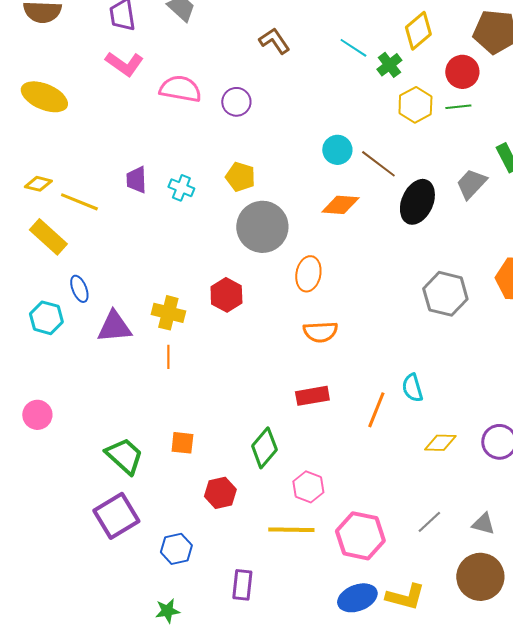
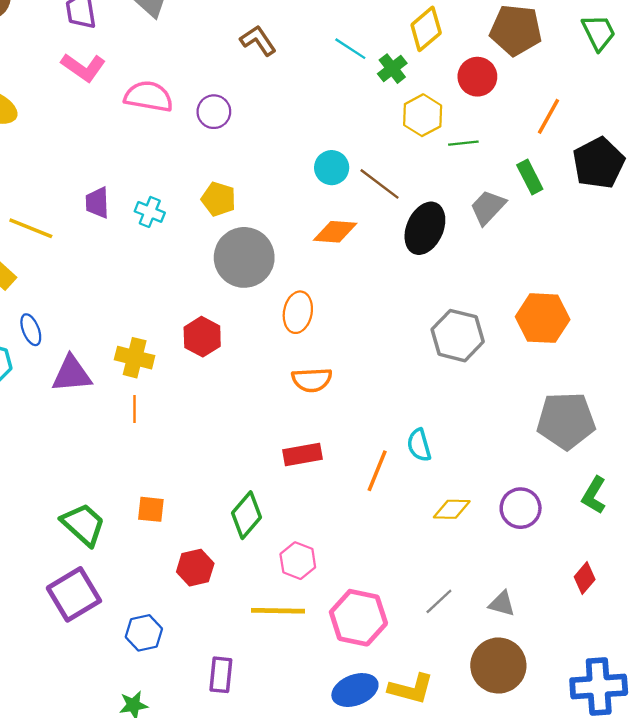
green line: (458, 107) -> (463, 143), moved

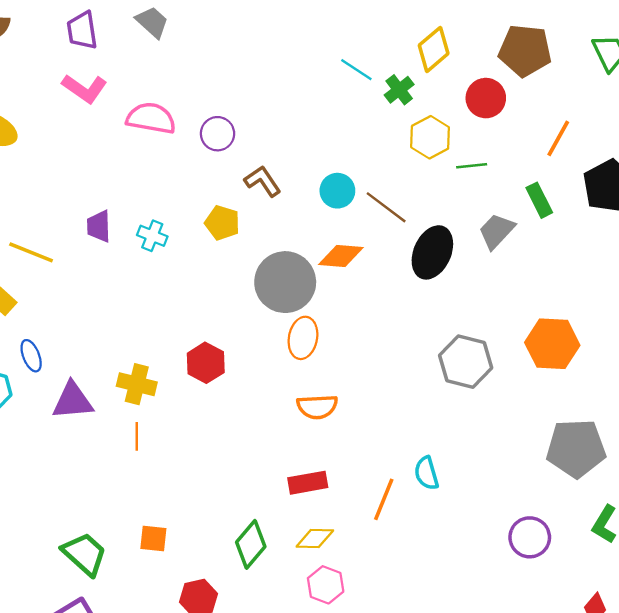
brown L-shape: (258, 41) -> (263, 181), moved
gray circle: (244, 257) -> (285, 282), moved
yellow diamond: (452, 509) -> (315, 539), moved
pink hexagon: (298, 561) -> (326, 585), moved

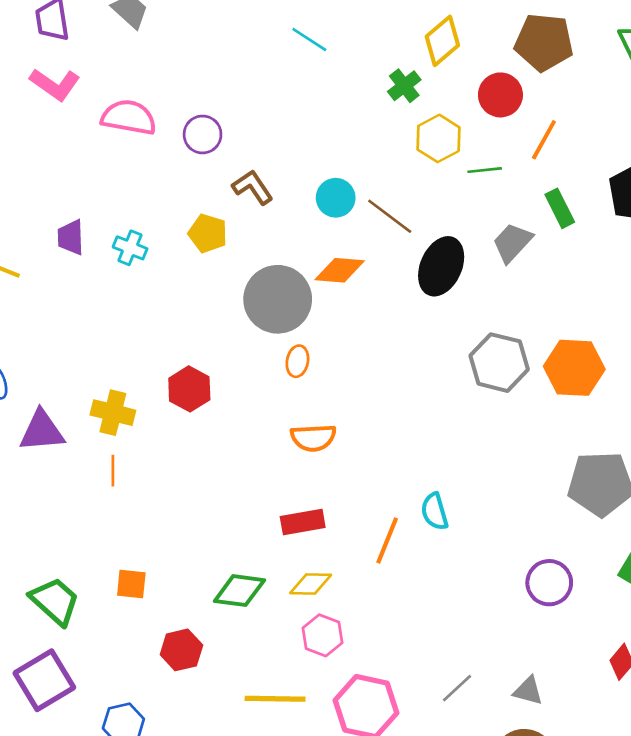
cyan line: (356, 70) -> (309, 40), moved
orange line: (558, 138) -> (544, 140), moved
orange ellipse: (303, 338) -> (297, 361), size x0.7
gray hexagon: (466, 362) -> (499, 363), moved
green diamond: (251, 544) -> (239, 591), turned 57

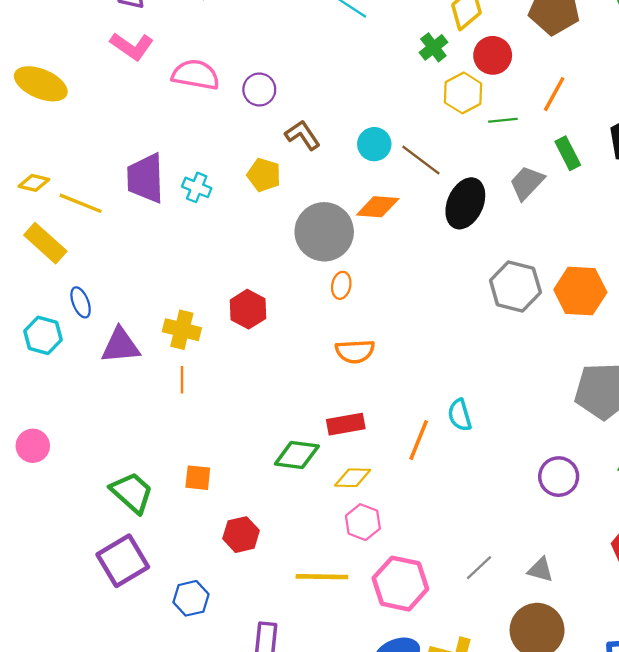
red circle: (500, 95) -> (493, 55), moved
purple trapezoid: (71, 237) -> (145, 178), size x1.6
green diamond: (239, 591) -> (297, 455), moved

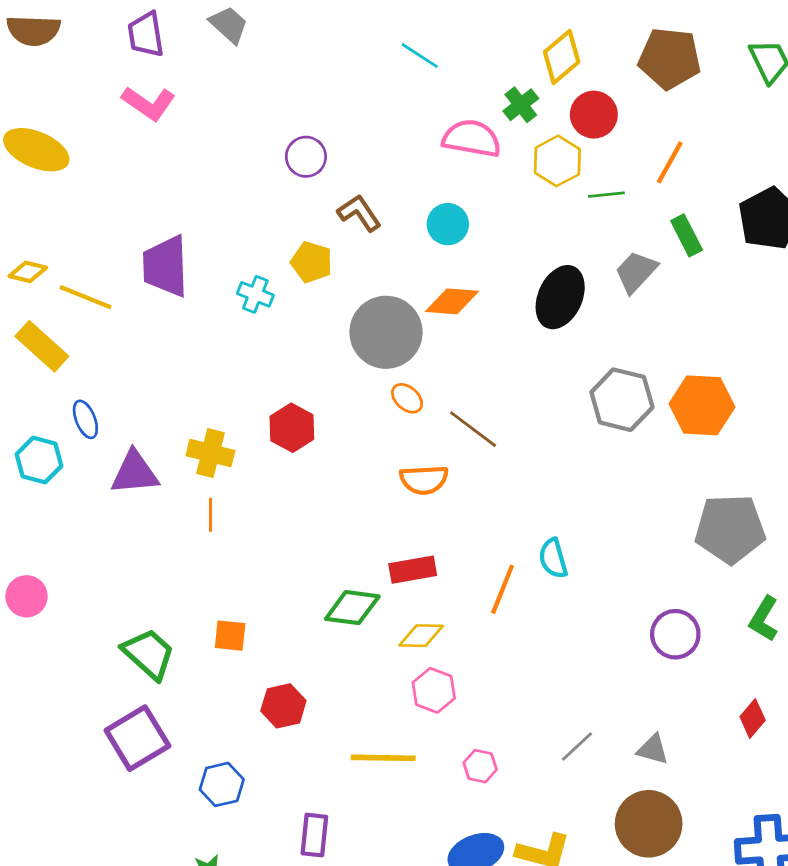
pink semicircle: (196, 75) -> (472, 138), moved
brown line: (421, 160) -> (473, 429), moved
cyan cross: (197, 187) -> (255, 294), moved
orange ellipse: (341, 285) -> (407, 398), turned -60
pink hexagon: (400, 584) -> (480, 766), size x0.5

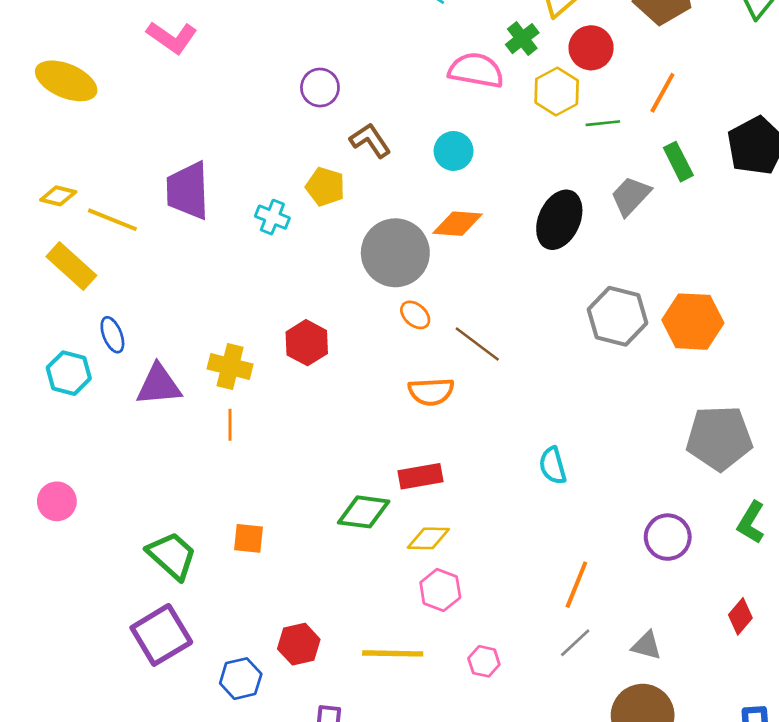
orange line: (503, 589) -> (576, 585), moved
red hexagon: (283, 706) -> (299, 644), moved

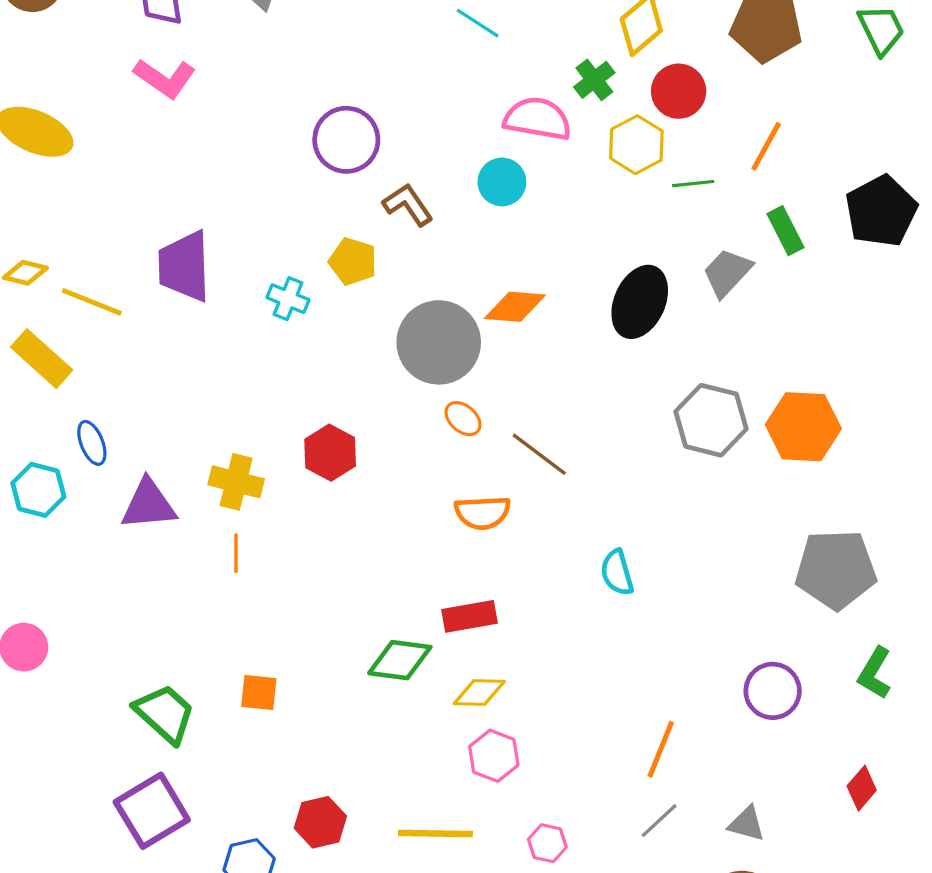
purple circle: (320, 88) -> (346, 140), size x1.4
cyan circle: (454, 151) -> (502, 182), moved
cyan semicircle: (553, 466) -> (617, 573), moved

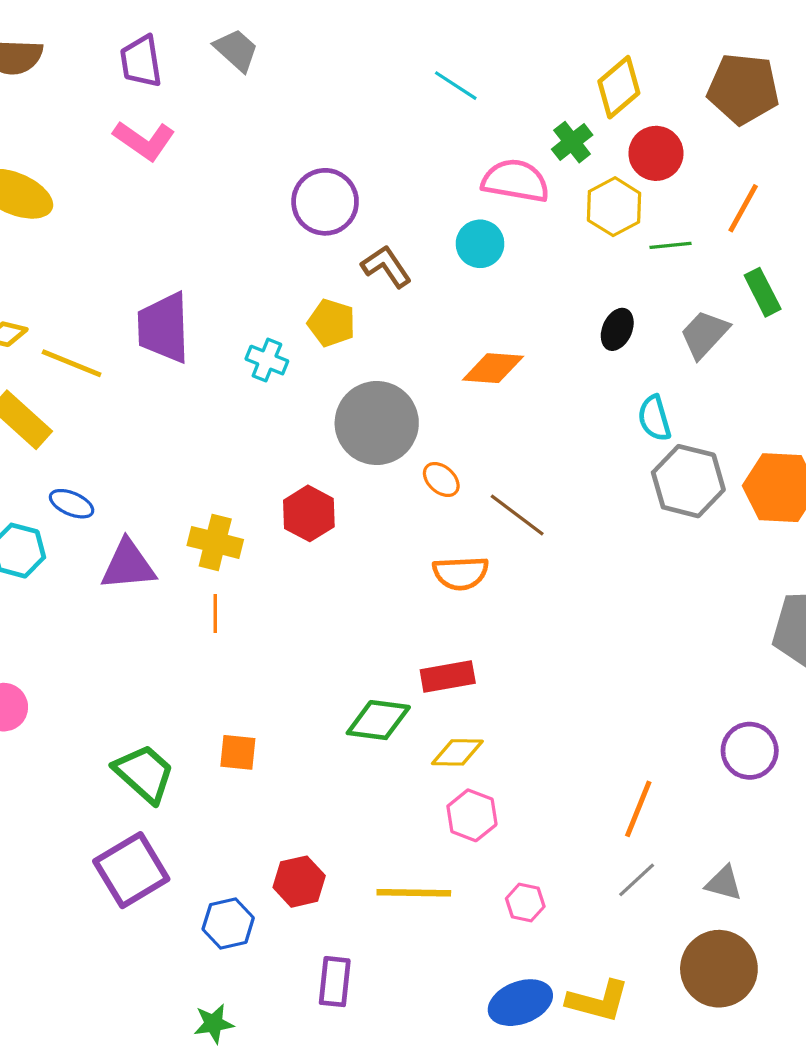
black ellipse: (640, 302) -> (617, 329), moved, size x0.6
gray circle: (439, 342) -> (377, 423), moved
blue ellipse: (92, 443) -> (72, 504), turned -45
cyan semicircle: (617, 573) -> (654, 418), moved

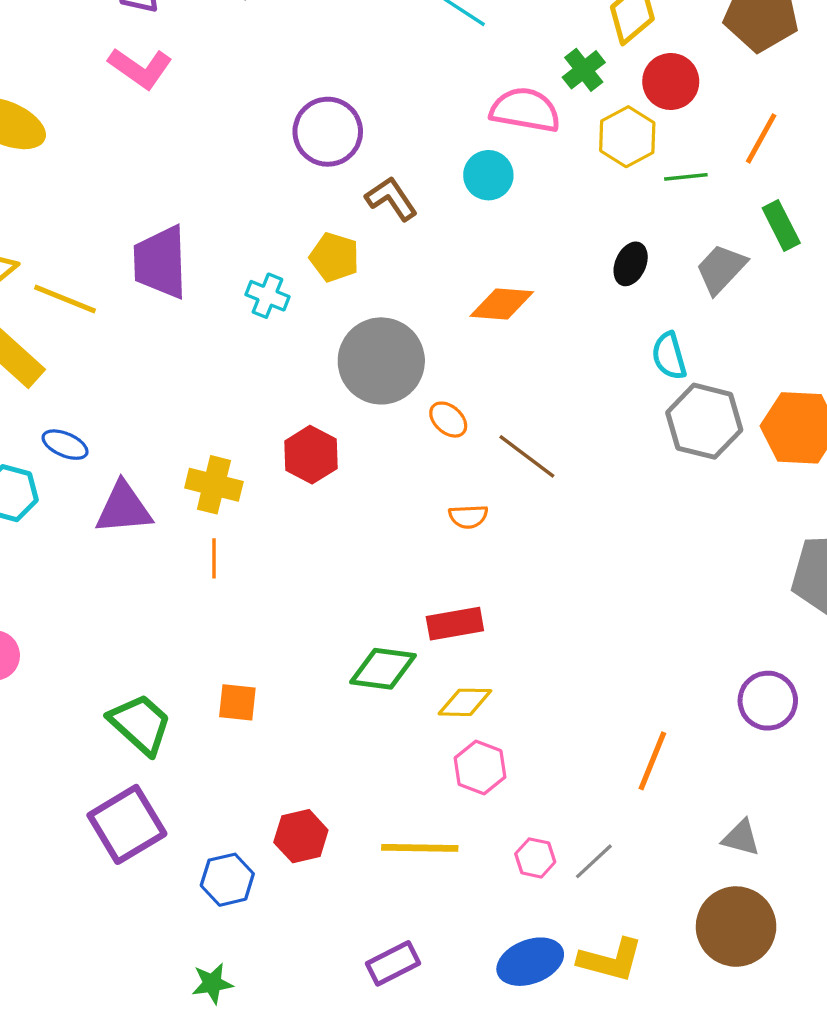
orange semicircle: (461, 573) -> (468, 517), size x0.7
gray line: (637, 880) -> (594, 861), moved
purple rectangle: (335, 982) -> (393, 963), moved, turned 57

